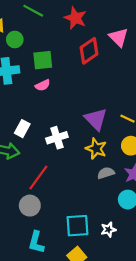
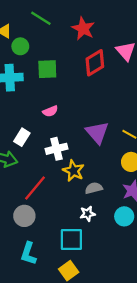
pink semicircle: (43, 85) -> (50, 111), moved
yellow star: (96, 149) -> (73, 171), moved
gray semicircle: (106, 173) -> (94, 188), moved
white star: (108, 230) -> (88, 214), moved

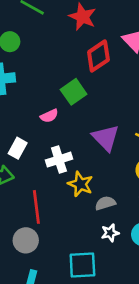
green square: (47, 69) -> (74, 92), moved, turned -30
red line: (35, 188) -> (36, 207), turned -44
white star: (88, 214) -> (110, 233), moved

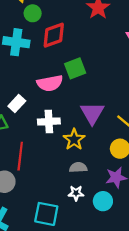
red diamond: (98, 56) -> (54, 35), moved
pink semicircle: (49, 116) -> (50, 83), size x1.6
yellow star: (80, 184) -> (74, 139), moved

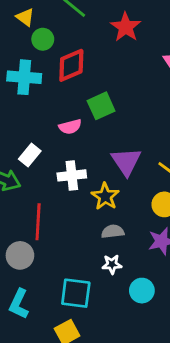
pink semicircle: (50, 83) -> (70, 127), size x0.7
cyan circle: (103, 201) -> (142, 291), moved

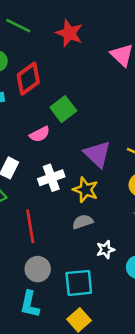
gray semicircle: (113, 232) -> (83, 222), moved
gray circle: (20, 255) -> (38, 269), moved

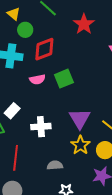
pink semicircle: (40, 134) -> (37, 79), moved
yellow star: (86, 190) -> (80, 145), moved

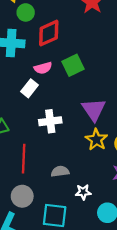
white rectangle: (12, 111) -> (29, 88), moved
gray semicircle: (55, 165) -> (60, 171), moved

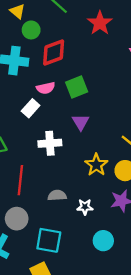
purple triangle: (94, 110) -> (81, 122), moved, size x0.7
white star: (83, 192) -> (85, 207), moved

